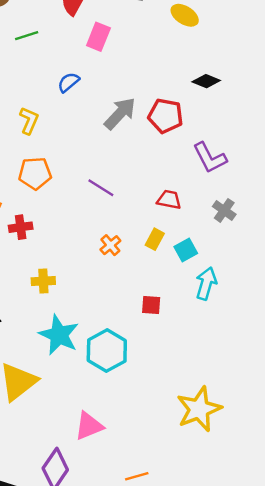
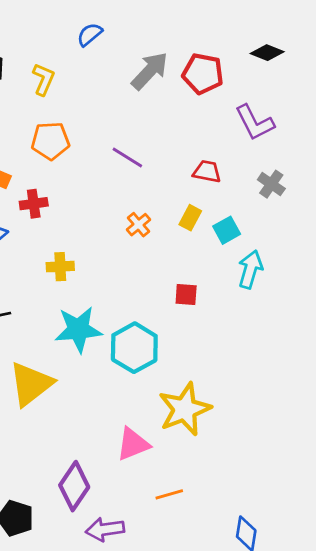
black diamond: (206, 81) -> (267, 53), moved
cyan star: (59, 335) -> (78, 329), turned -30
yellow star: (199, 409) -> (185, 409), moved
pink triangle: (89, 426) -> (133, 444), moved

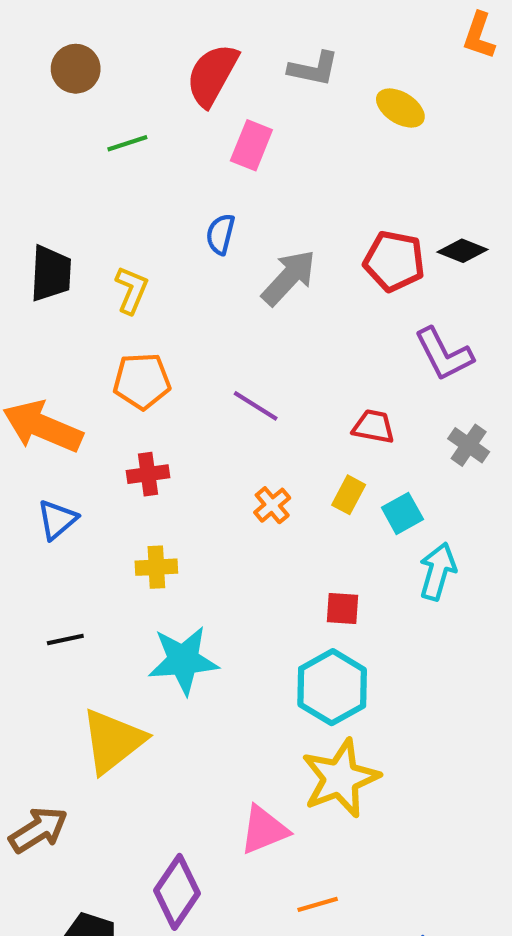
blue semicircle: (90, 34) -> (220, 234), moved, turned -36
red pentagon: (203, 74) -> (394, 261), moved
red cross: (34, 204) -> (148, 474), moved
cyan hexagon: (134, 348) -> (332, 687), moved

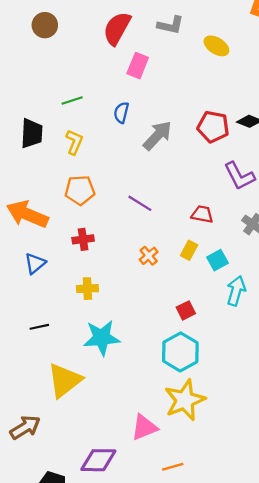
green line: (127, 143) -> (72, 101), moved
red square: (342, 609) -> (186, 310), turned -30
purple diamond: (177, 892) -> (98, 460), turned 57

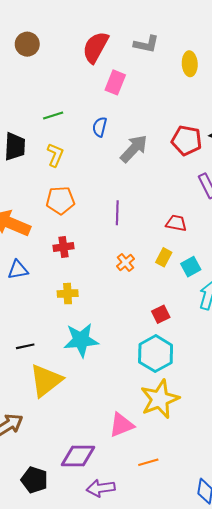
yellow ellipse: (216, 46) -> (190, 64), turned 55
purple line: (140, 203) -> (117, 213), turned 60
blue triangle: (35, 263) -> (18, 270), turned 30
black line: (39, 327) -> (25, 346), moved

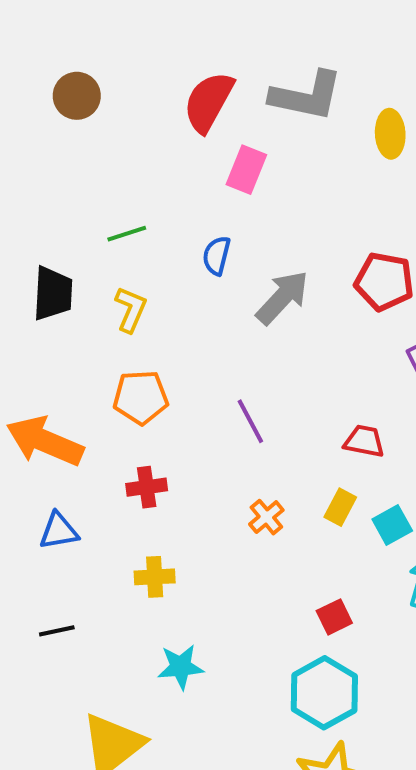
gray L-shape: (146, 44) -> (306, 96), size x1.5
purple line: (117, 213) -> (250, 421), turned -30
cyan star: (81, 340) -> (181, 667), size x0.7
black line: (25, 346) -> (57, 631), moved

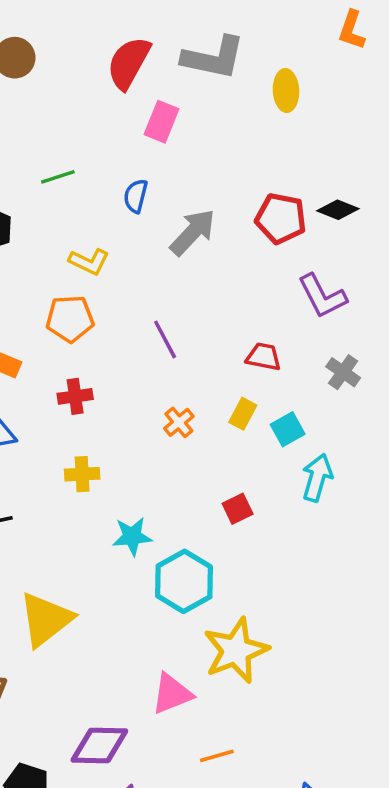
yellow L-shape: (131, 309) -> (89, 262), moved, turned 93
cyan star: (181, 667) -> (132, 536), moved
cyan hexagon: (324, 693) -> (184, 581), moved

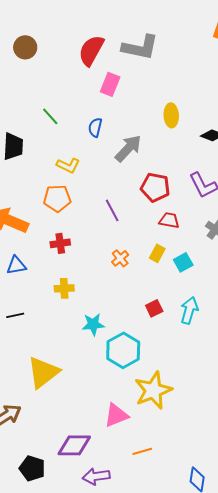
yellow ellipse: (286, 91) -> (171, 115), moved
green line: (58, 177) -> (50, 116), turned 66
red pentagon: (281, 218) -> (155, 187), moved
cyan arrow: (317, 478) -> (189, 310), moved

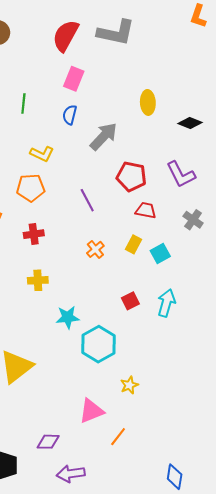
pink rectangle: (110, 84) -> (74, 79), moved
green line: (50, 116) -> (23, 103), turned 48
yellow star: (153, 390) -> (129, 385), size x0.5
purple diamond: (74, 445) -> (48, 442), size x0.7
orange line: (142, 451) -> (118, 437), moved, turned -36

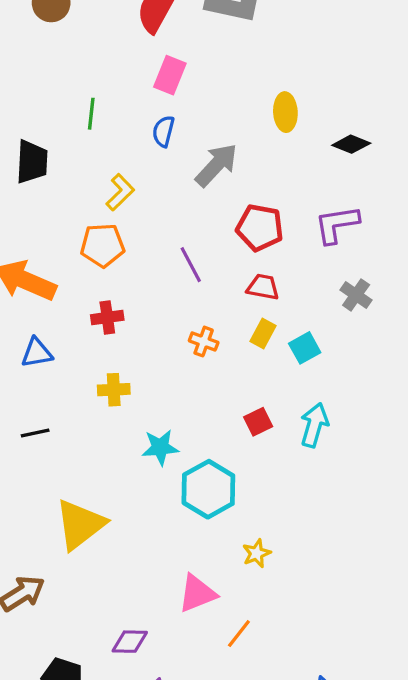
yellow L-shape: (42, 154) -> (120, 192), turned -70
purple L-shape: (181, 174) -> (337, 224), turned 108
red trapezoid: (146, 210) -> (263, 287), moved
orange cross: (95, 249) -> (204, 342), turned -30

